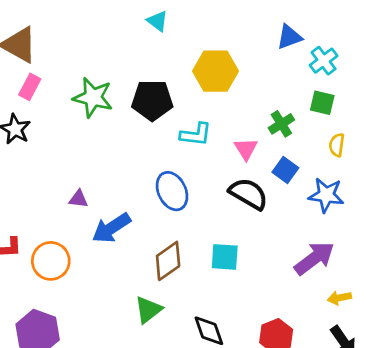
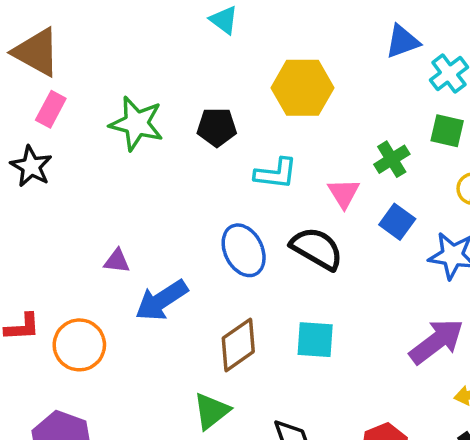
black pentagon: (152, 100) -> (217, 127), size x0.7
black semicircle: (248, 194) -> (317, 249), moved

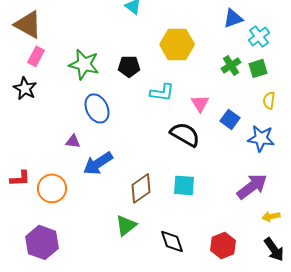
green square: (447, 131) -> (258, 68), turned -30
green cross: (392, 159) -> (231, 65), moved
blue ellipse: (244, 250) -> (97, 108), moved

